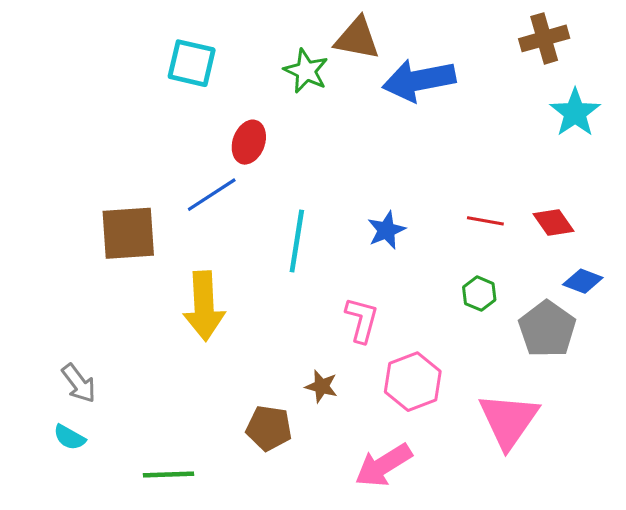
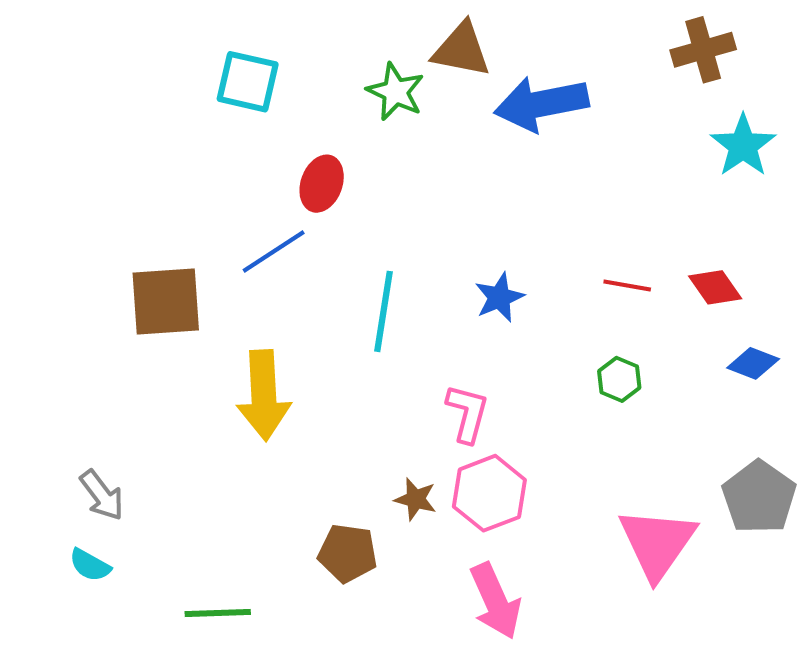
gray pentagon: (547, 329) -> (759, 497), moved
pink hexagon: (413, 382) -> (489, 493), moved
pink arrow: (383, 465) -> (495, 601), turned -82

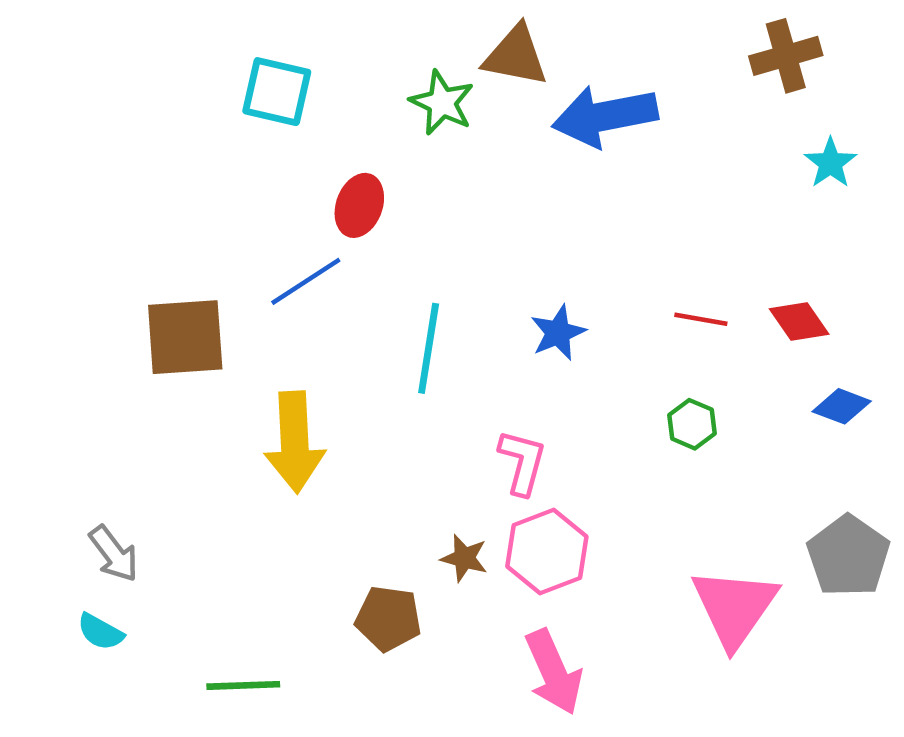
cyan star: (743, 146) -> (830, 163), size x0.7

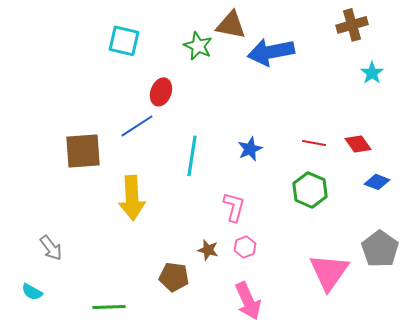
green hexagon: (692, 424) -> (310, 190), size x1.6
pink hexagon: (547, 551) -> (245, 247), size x0.6
cyan semicircle: (100, 632) -> (32, 292), moved

